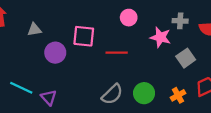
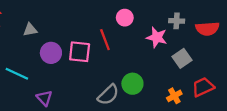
pink square: (84, 36) -> (80, 52), moved
red line: (117, 53) -> (105, 40), moved, turned 70
cyan line: (21, 88) -> (17, 74), moved
green circle: (144, 93) -> (132, 84), moved

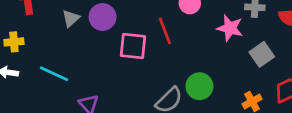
gray triangle: (30, 30) -> (71, 18), turned -32
purple circle: (51, 53) -> (103, 17), moved

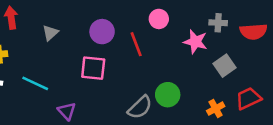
purple circle: (103, 17) -> (102, 32), moved
pink square: (133, 46) -> (93, 68), moved

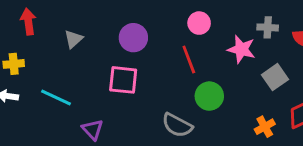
red line: (136, 44) -> (189, 60), moved
green circle: (168, 95) -> (209, 96), moved
gray semicircle: (140, 107) -> (177, 125), turned 72

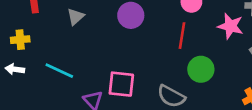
red line: (189, 60) -> (182, 36), turned 30
pink square: (123, 80) -> (121, 84), moved

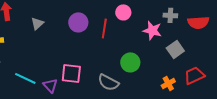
red line: (182, 36) -> (104, 28), moved
cyan line: (59, 71) -> (25, 78), moved

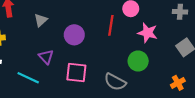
purple circle: (78, 22) -> (74, 35), moved
pink star: (152, 30) -> (147, 33), moved
purple triangle: (50, 85) -> (46, 57), moved

